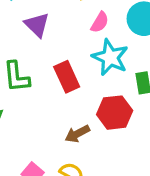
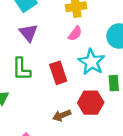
pink semicircle: (100, 22) -> (75, 33), moved
purple triangle: (37, 25) -> (28, 33), moved

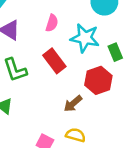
pink semicircle: (75, 33) -> (52, 23), moved

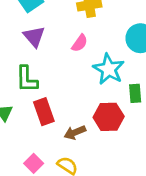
red rectangle: (54, 61) -> (44, 112), moved

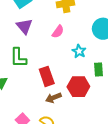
cyan star: (109, 69) -> (79, 51), size x0.6
red rectangle: (44, 112) -> (47, 76), moved

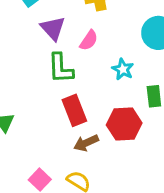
purple triangle: (24, 26) -> (53, 28), moved
green L-shape: (18, 58) -> (61, 68), moved

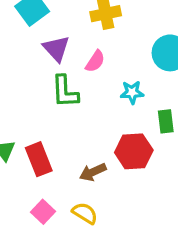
cyan star: (123, 69) -> (132, 92), turned -30
red rectangle: (74, 110) -> (39, 159), moved

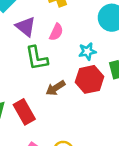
red hexagon: (134, 151) -> (89, 79), moved
brown arrow: (93, 172) -> (55, 88), moved

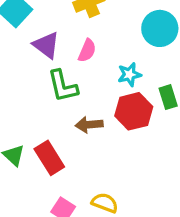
brown arrow: (55, 88) -> (89, 125), turned 30

